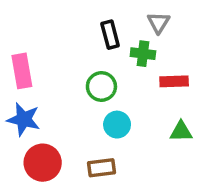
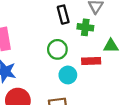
red rectangle: (174, 81) -> (91, 61), moved
green triangle: (181, 131) -> (111, 46), moved

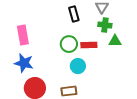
green cross: (85, 27) -> (105, 25), moved
red rectangle: (91, 61) -> (89, 45), moved

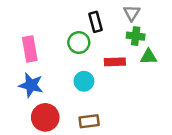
green circle: (69, 44) -> (79, 43), moved
cyan circle: (78, 66) -> (84, 81), moved

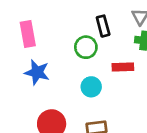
pink rectangle: (30, 49) -> (28, 34), moved
blue star: (31, 85) -> (37, 72), moved

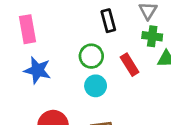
green circle: (86, 47) -> (91, 56), moved
red rectangle: (123, 67) -> (130, 65), turned 60

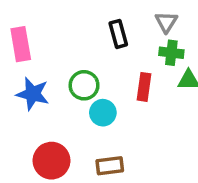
green circle: (91, 56) -> (84, 85), moved
red rectangle: (130, 65) -> (144, 87), turned 40

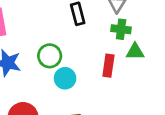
red rectangle: (144, 87) -> (108, 66), moved

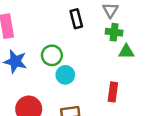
red rectangle: (108, 66) -> (113, 92), moved

